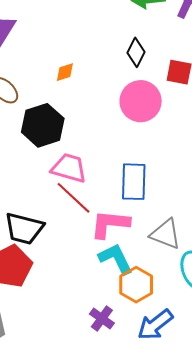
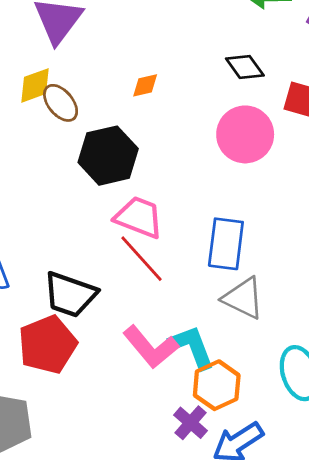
black diamond: (136, 52) -> (245, 67), turned -68
pink L-shape: (110, 224) -> (151, 347), moved, turned -141
gray triangle: (166, 234) -> (243, 298), moved
purple cross: (102, 318) -> (191, 423), moved

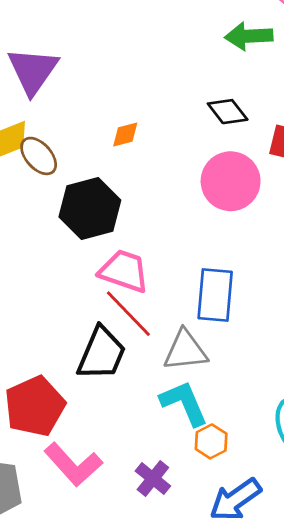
black trapezoid: (70, 295) -> (101, 353), moved, turned -84
gray triangle: (243, 298) -> (185, 350), moved, turned -30
pink L-shape: (151, 347) -> (73, 464), moved
orange hexagon: (217, 385) -> (211, 441), size x0.7
purple cross: (191, 423) -> (153, 479), moved

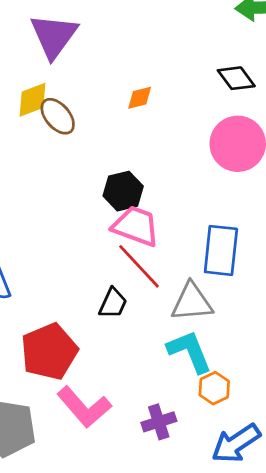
black hexagon: (90, 208) -> (123, 191), moved, size x0.7
black trapezoid: (101, 353) -> (113, 303), size x0.6
purple cross: (153, 479) -> (159, 422), turned 32

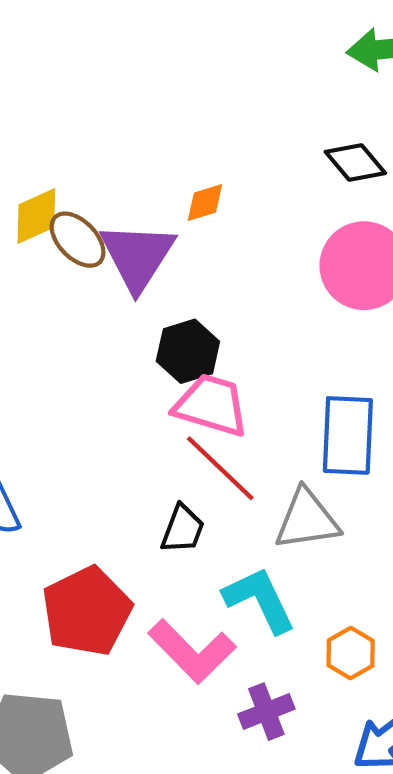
purple triangle: (54, 36) -> (137, 256), moved
cyan L-shape: (190, 352) -> (260, 600), moved
pink L-shape: (84, 407) -> (192, 651), moved

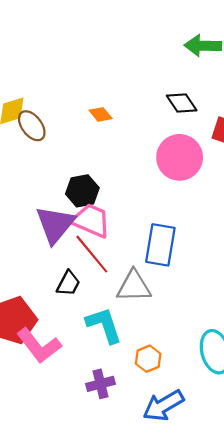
orange diamond: (205, 203) -> (101, 114), turned 60
purple triangle: (137, 256) -> (55, 224), moved
pink L-shape: (192, 651) -> (39, 346), moved

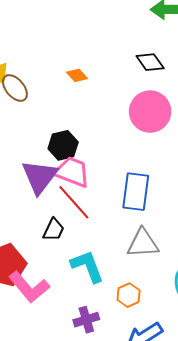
gray triangle: (134, 286) -> (143, 243), moved

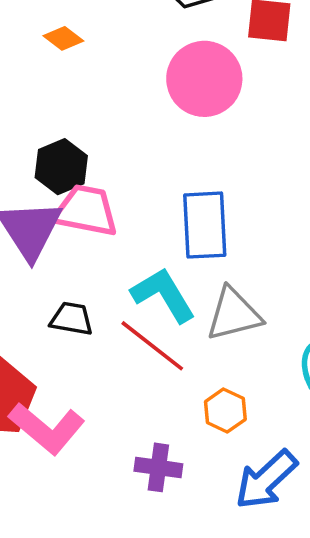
red line: (74, 202) -> (152, 346), moved
black trapezoid: (54, 230) -> (72, 319), turned -95
cyan L-shape: (87, 266) -> (163, 295), moved
purple cross: (86, 320) -> (158, 467), turned 35

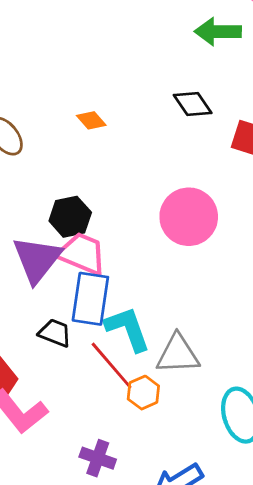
pink circle: (204, 79) -> (189, 217), moved
blue rectangle: (205, 225) -> (90, 299), moved
orange hexagon: (225, 410) -> (143, 393), moved

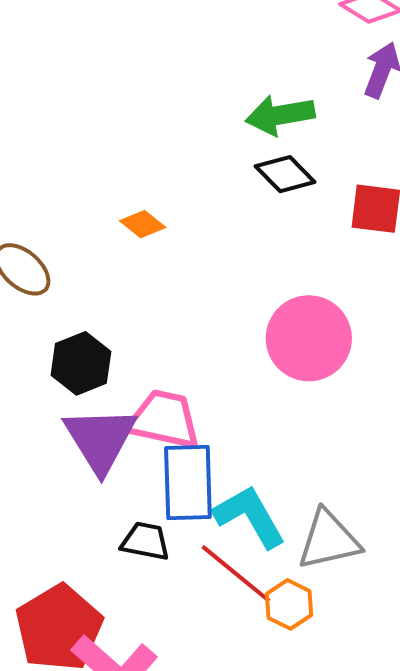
green arrow: (218, 32) -> (280, 115), moved
black hexagon: (70, 217) -> (81, 363), moved

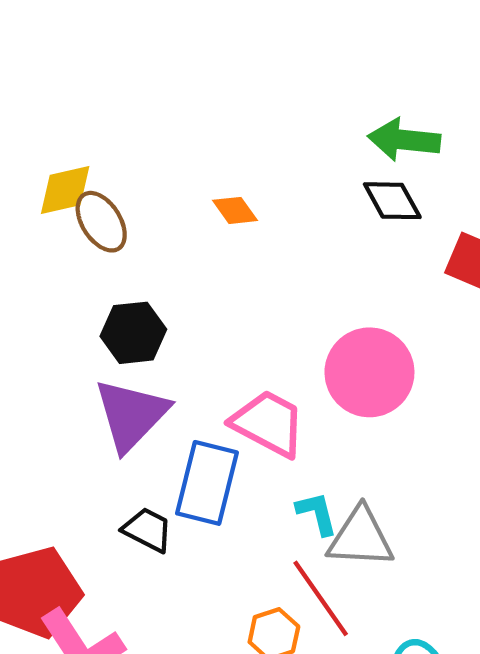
pink trapezoid: (164, 419) -> (268, 423), moved
cyan L-shape: (250, 516) -> (317, 513), moved, size x0.6
gray triangle: (329, 540) -> (361, 538), moved
red line: (236, 574) -> (321, 598), moved

